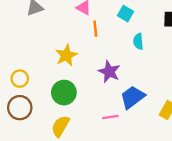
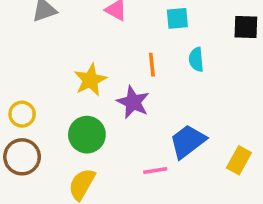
cyan square: (125, 14) -> (177, 18), turned -35
orange line: (95, 29) -> (152, 65), moved
purple star: (109, 72) -> (133, 102), moved

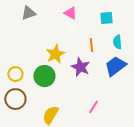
green circle: (87, 135) -> (44, 76), moved
blue trapezoid: (188, 141) -> (115, 66), moved
pink line: (155, 170) -> (93, 107), turned -48

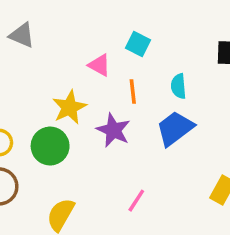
gray triangle: (28, 13) -> (22, 35), turned 42
pink triangle: (70, 13) -> (99, 65), moved
cyan square: (106, 18) -> (138, 44), moved, turned 32

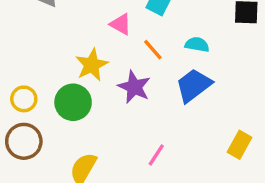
cyan semicircle: (178, 86) -> (197, 45), turned 105
orange line: (133, 91) -> (153, 50), turned -35

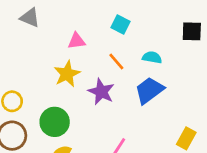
pink triangle: (121, 24) -> (77, 41), moved, turned -36
green circle: (73, 102) -> (55, 122), moved

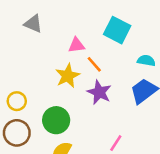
cyan square: (120, 24) -> (117, 30), size x1.5
orange line: (116, 62) -> (94, 64), moved

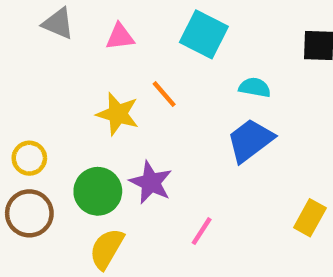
pink triangle: (76, 45) -> (120, 37), moved
yellow star: (68, 76) -> (118, 114), turned -30
purple star: (99, 92) -> (151, 182), moved

